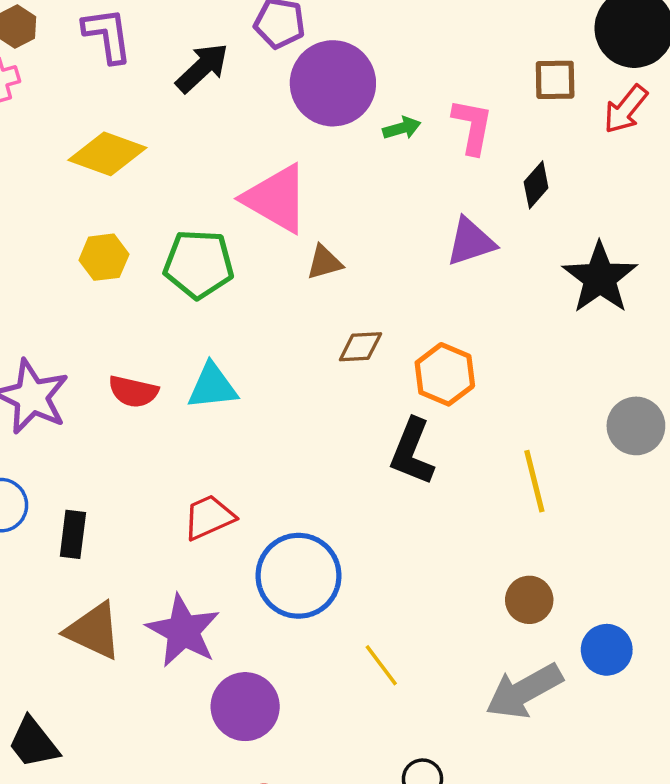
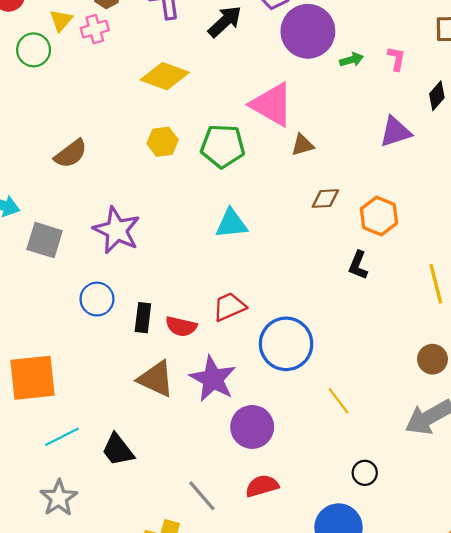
pink L-shape: (472, 126) -> (396, 59), size x0.7
red semicircle: (133, 392) -> (181, 326), moved
black L-shape: (412, 452) -> (358, 265), size x0.7

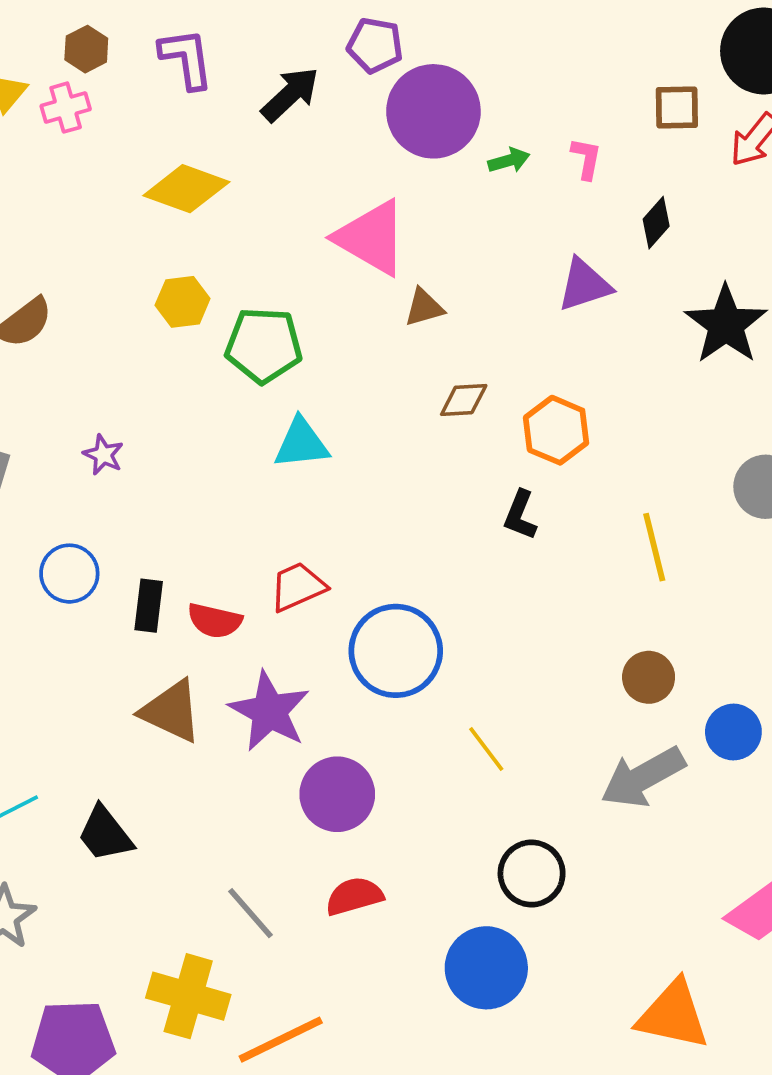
green pentagon: (223, 146) -> (264, 345), moved
purple star: (117, 230) -> (103, 455), size x0.5
black circle: (365, 473) -> (532, 874), size x1.5

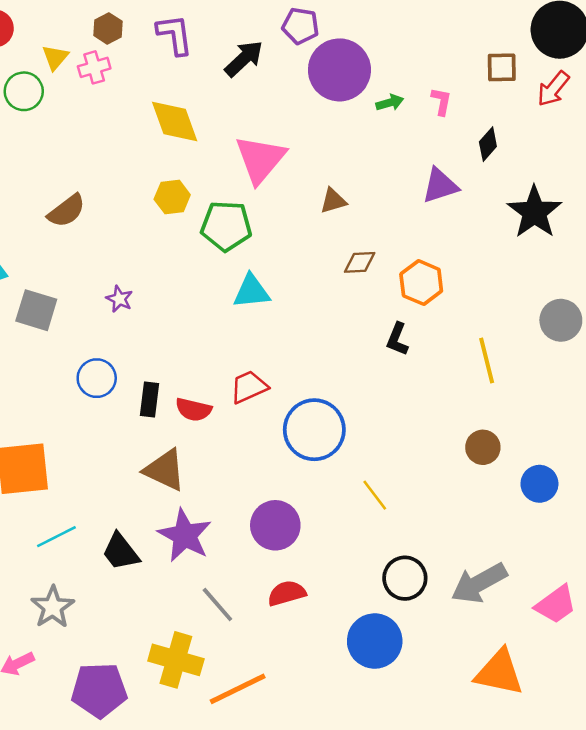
yellow diamond: (186, 189) -> (175, 122), turned 50
pink triangle: (371, 238) -> (260, 159), moved, turned 40
purple star: (269, 711) -> (185, 535), moved
gray arrow: (643, 777) -> (479, 583), moved

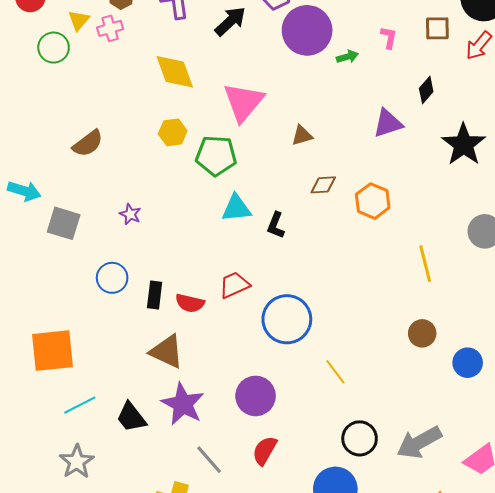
pink L-shape: (441, 101) -> (389, 37), moved
black L-shape: (397, 339) -> (276, 225), moved
red semicircle: (287, 593) -> (265, 451), turned -44

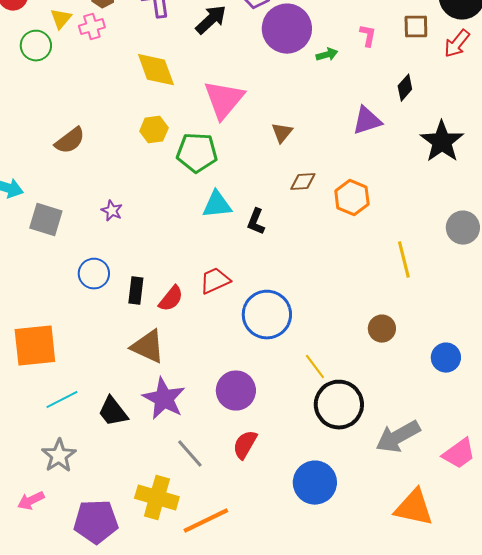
brown triangle: (302, 135) -> (282, 133), turned -35
red semicircle: (190, 303) -> (171, 299), turned -64
brown circle: (422, 333) -> (382, 329), moved
black circle: (360, 438) -> (339, 405), moved, size x1.4

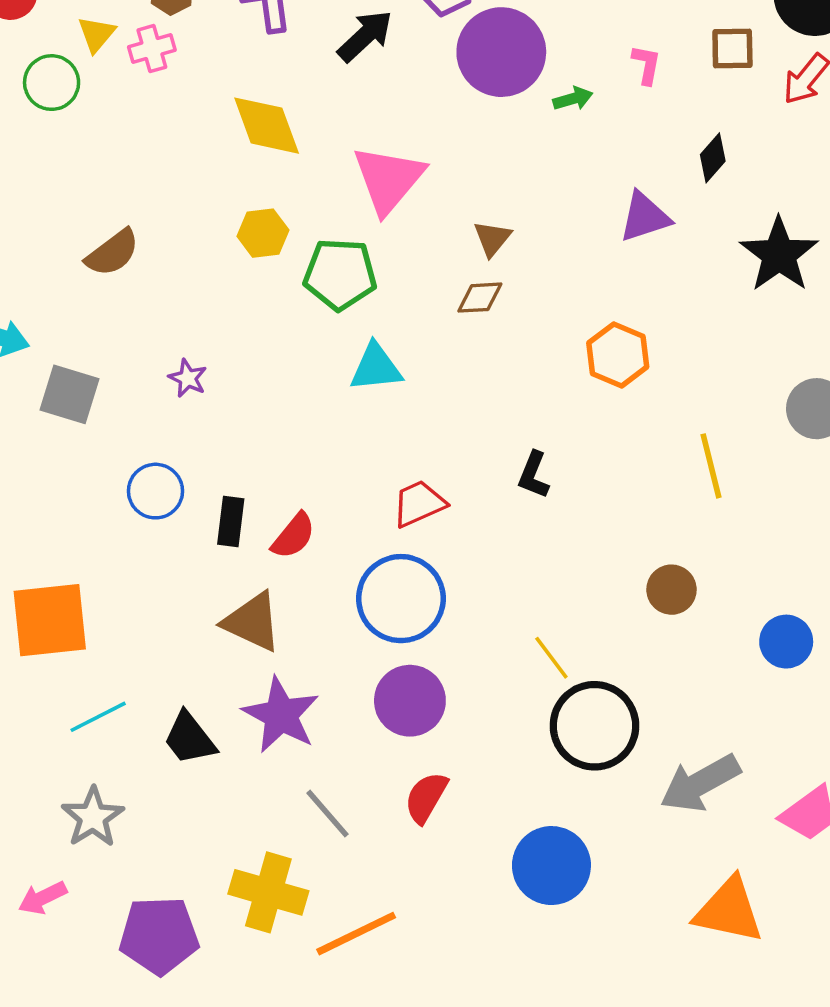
brown diamond: (303, 182) -> (480, 298), moved
black L-shape: (256, 222) -> (534, 475), moved
red trapezoid: (215, 281) -> (419, 504), moved
blue circle: (267, 315) -> (401, 599), moved

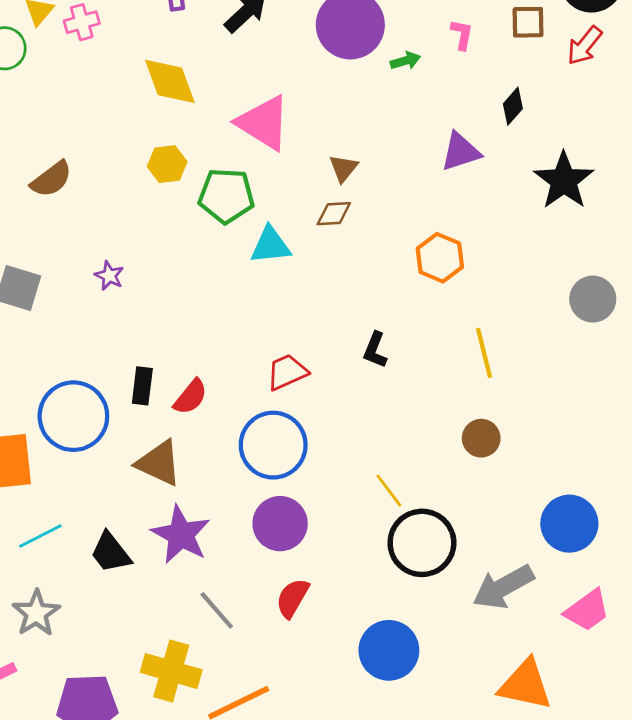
pink triangle: (388, 179) -> (264, 123), turned -38
cyan triangle: (376, 367) -> (270, 245), moved
yellow line: (711, 466) -> (484, 353), moved
blue circle: (155, 491) -> (73, 416), moved, size x1.6
blue circle: (786, 642) -> (569, 524), moved, size x1.4

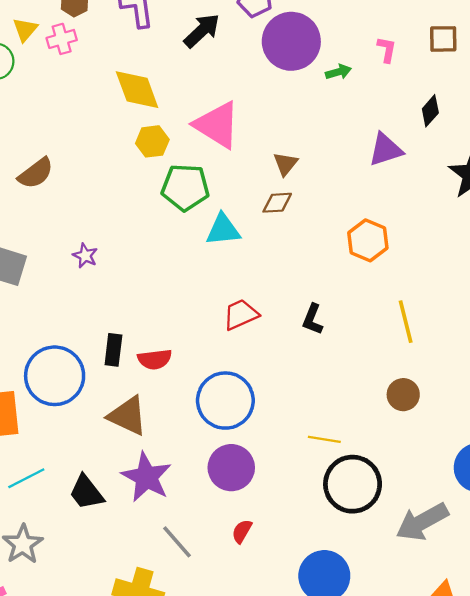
yellow hexagon: (167, 164) -> (152, 141), moved
red trapezoid: (287, 372) -> (241, 315), moved
red semicircle: (191, 397) -> (155, 359), turned 44
yellow line: (389, 491) -> (324, 439), turned -44
red semicircle: (292, 598) -> (242, 531), size x0.7

